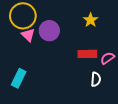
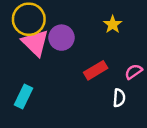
pink triangle: (28, 35) -> (35, 43), size x1.6
red rectangle: (87, 54) -> (96, 70), moved, turned -30

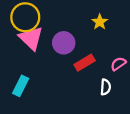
purple circle: (61, 38) -> (64, 43), moved

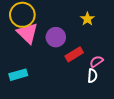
pink semicircle: (118, 64) -> (96, 62), moved
cyan rectangle: (21, 86) -> (18, 75), turned 48

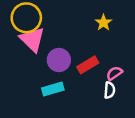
purple circle: (56, 37) -> (59, 60), moved
cyan rectangle: (18, 75) -> (53, 89), moved

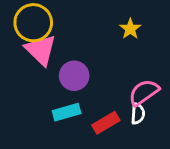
red rectangle: (88, 65) -> (106, 123), moved
pink semicircle: (114, 73) -> (144, 92), size x1.5

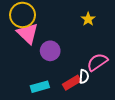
cyan rectangle: (67, 112) -> (40, 87), moved
white semicircle: (138, 114) -> (84, 76), moved

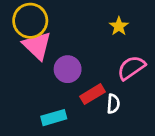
pink semicircle: (97, 62) -> (131, 68), moved
red rectangle: (72, 83) -> (93, 94), moved

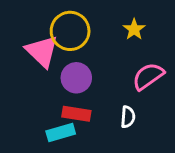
yellow circle: (30, 21) -> (70, 31), moved
red rectangle: (93, 94) -> (76, 114), moved, turned 40

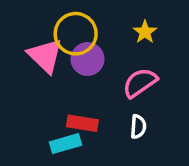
pink semicircle: (148, 76) -> (140, 83), moved
purple circle: (76, 78) -> (87, 59), moved

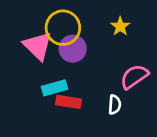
pink semicircle: (140, 83) -> (134, 77), moved
cyan rectangle: (65, 144) -> (55, 88), moved

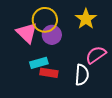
yellow star: (120, 26) -> (86, 19), size x1.5
white semicircle: (115, 105) -> (82, 75), size x1.5

